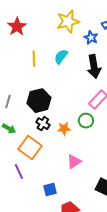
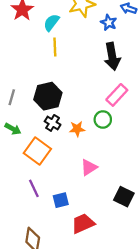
cyan semicircle: (61, 57) -> (51, 23), moved
yellow line: (34, 59) -> (55, 47), moved
purple line: (19, 172) -> (34, 188), moved

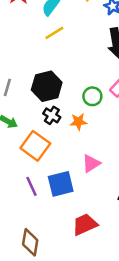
yellow line: (55, 47) -> (54, 33), turned 60
green circle: (103, 119) -> (92, 96), moved
blue square: (61, 200) -> (61, 184), moved, size x1.5

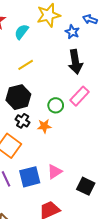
yellow line: (54, 33) -> (26, 65), moved
pink triangle: (91, 164) -> (55, 172), moved

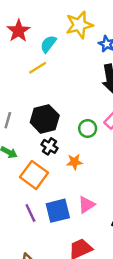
yellow line: (26, 65) -> (38, 68), moved
orange star: (44, 126) -> (75, 162), moved

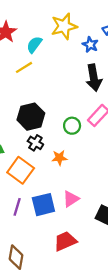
purple line: (30, 213) -> (17, 207), turned 42

